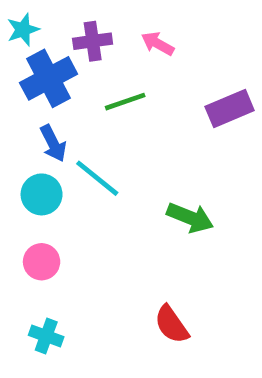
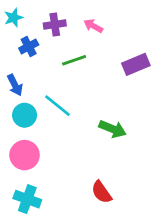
blue cross: (49, 78) -> (29, 47), size x0.6
blue arrow: (53, 143) -> (15, 85), moved
pink circle: (42, 262) -> (25, 155), size x1.4
cyan cross: (46, 336) -> (27, 199), size x1.4

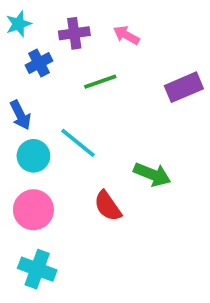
red semicircle: (101, 192) -> (108, 206), moved

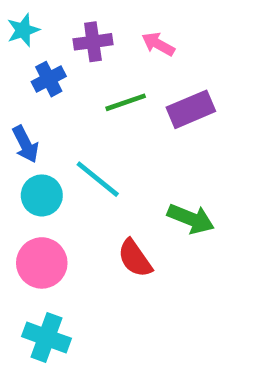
purple rectangle: (184, 87) -> (191, 109), moved

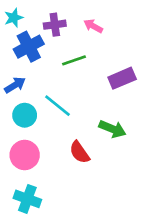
blue cross: (49, 79) -> (29, 47), size x1.5
purple rectangle: (191, 109) -> (122, 78), moved
blue arrow: (25, 144) -> (15, 85), turned -95

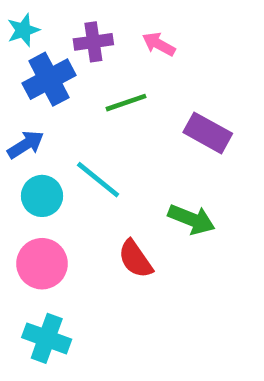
purple rectangle: (122, 78) -> (208, 133), turned 52

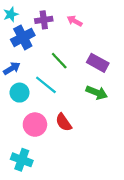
green line: (126, 103) -> (59, 61), moved, turned 66
green arrow: (191, 219) -> (97, 93), moved
pink circle: (42, 264) -> (35, 125), moved

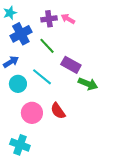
purple cross: (44, 20) -> (49, 19), moved
green line: (59, 61) -> (47, 46), moved
purple rectangle: (98, 63) -> (71, 65), moved

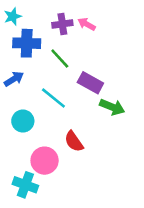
blue cross: (21, 34) -> (27, 43), turned 30
cyan circle: (18, 84) -> (23, 121), moved
pink circle: (32, 113) -> (45, 161), moved

